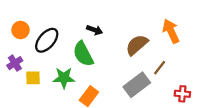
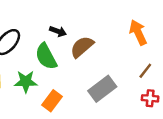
brown semicircle: (137, 45) -> (82, 47), moved
brown line: (160, 68) -> (145, 71), moved

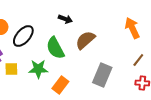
black arrow: (58, 31) -> (65, 19), moved
gray rectangle: (102, 89) -> (102, 75), turned -30

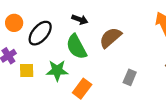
black arrow: (65, 19) -> (80, 19), moved
gray rectangle: (102, 75) -> (130, 77), size x0.6

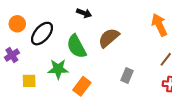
black arrow: (80, 19) -> (84, 13), moved
yellow square: (27, 70) -> (29, 81), moved

